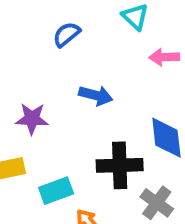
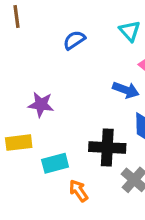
blue arrow: (96, 95) -> (126, 90), moved

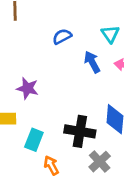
blue arrow: (126, 90) -> (92, 62), moved, turned -145
cyan rectangle: (55, 163) -> (34, 140), turned -60

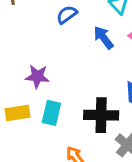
cyan rectangle: (34, 140) -> (51, 113), moved

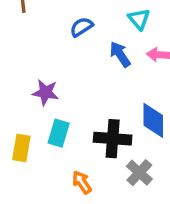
yellow rectangle: (17, 113) -> (21, 148), moved, turned -75

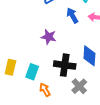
purple star: (45, 92) -> (49, 37), moved
cyan rectangle: (59, 133) -> (32, 72), moved

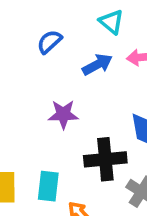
blue arrow: (72, 15) -> (97, 65), turned 105

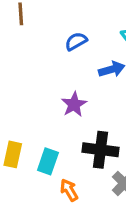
purple star: (63, 114) -> (74, 104), turned 30

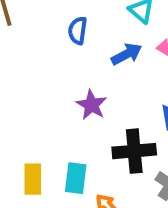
blue semicircle: (76, 41) -> (78, 31), turned -40

